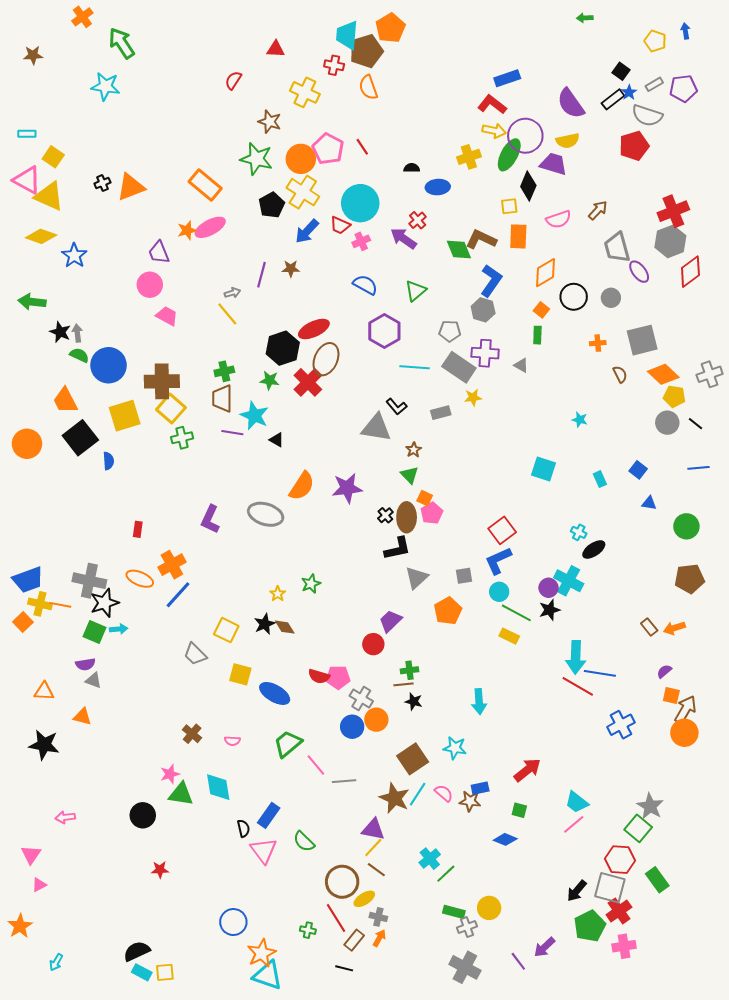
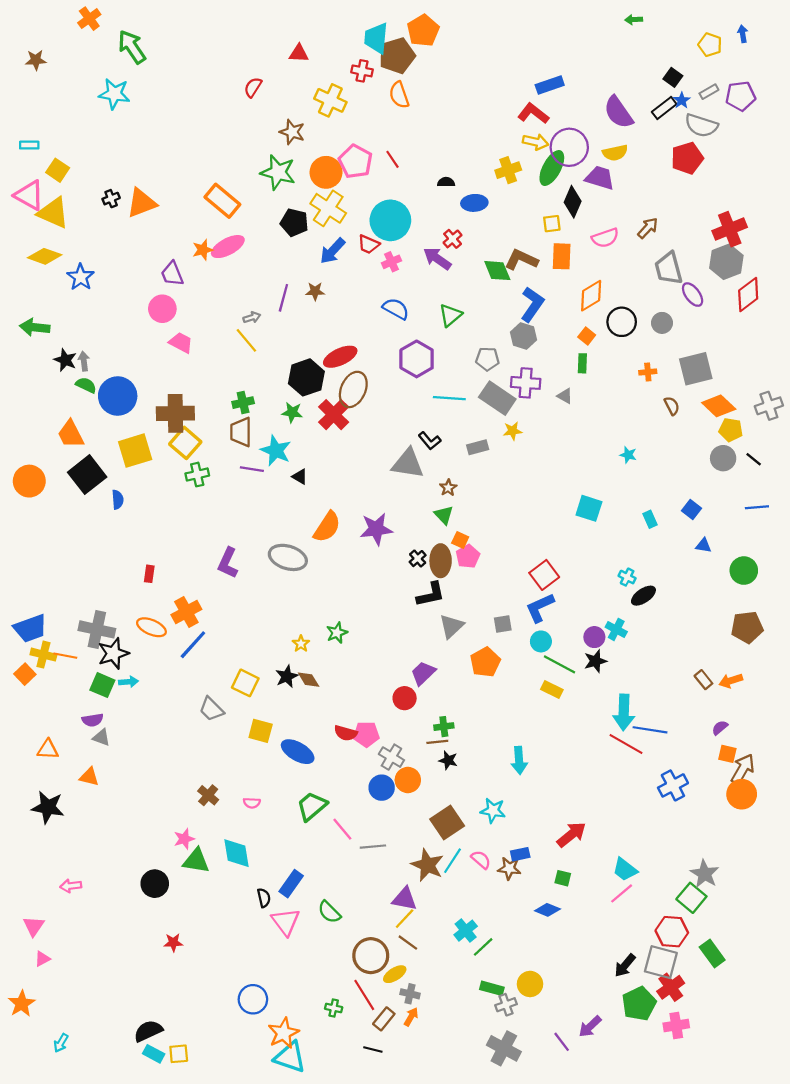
black pentagon: (272, 205) -> (294, 223), turned -30
cyan cross: (569, 581) -> (616, 629), size x0.7

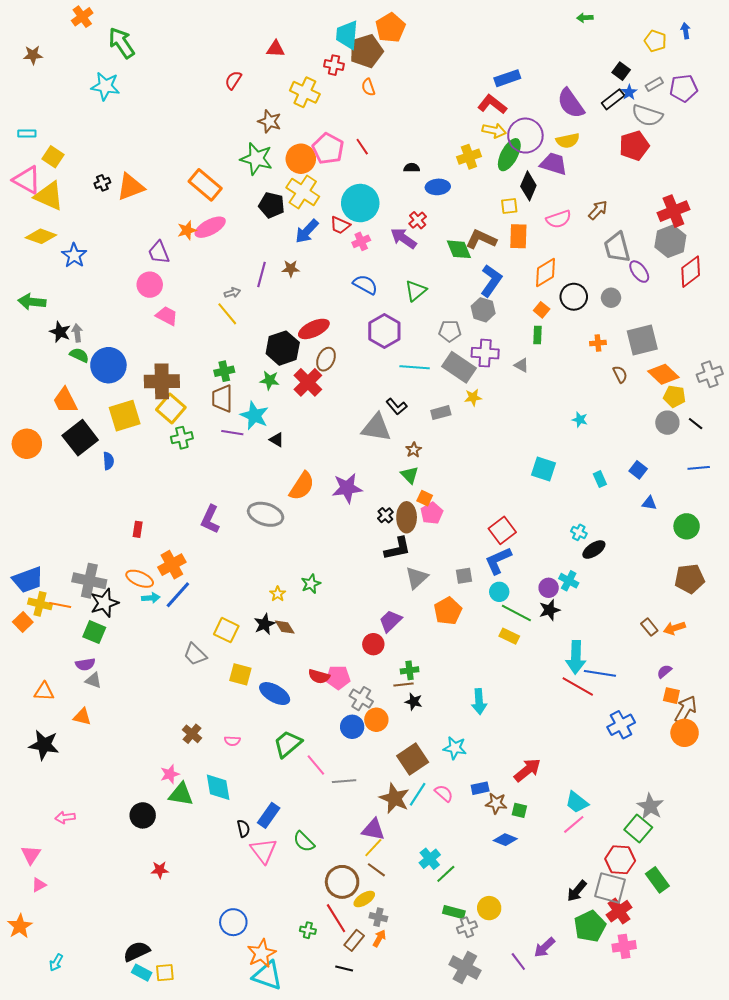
orange semicircle: (399, 95) -> (368, 87), size x0.7
brown ellipse: (353, 389) -> (326, 359), size x0.7
cyan arrow: (129, 682) -> (151, 598), moved
brown star: (509, 868) -> (496, 803), moved

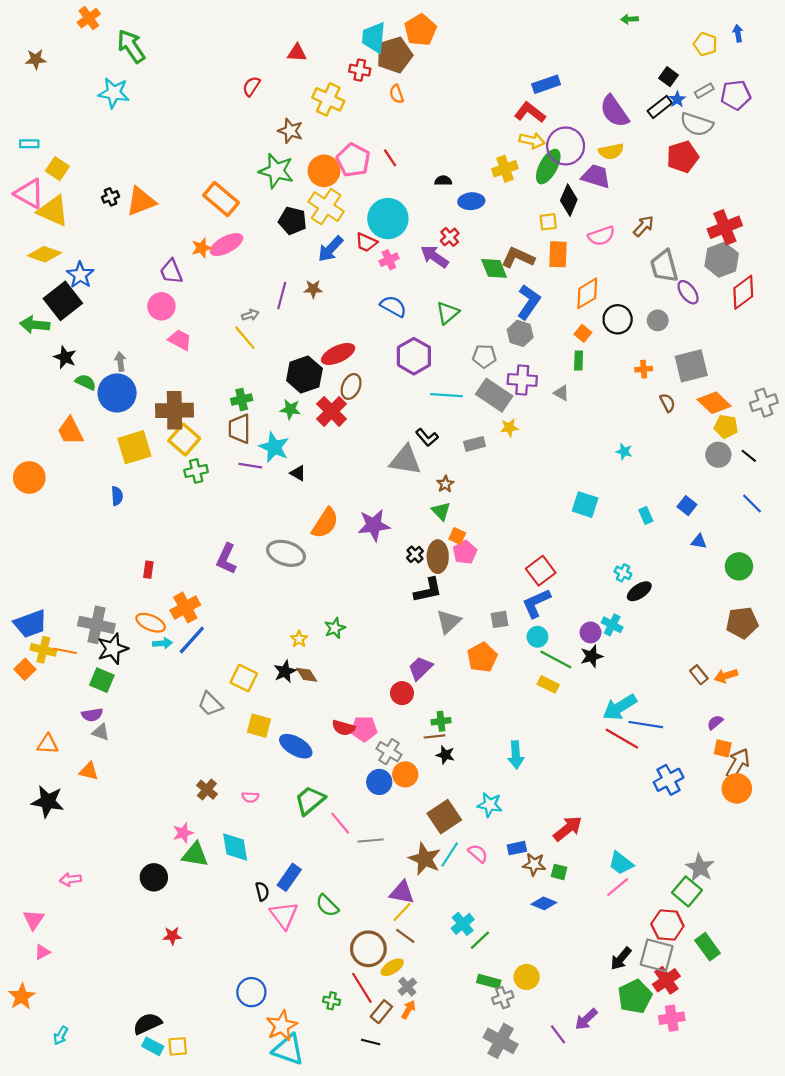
gray arrow: (77, 333) -> (120, 362), moved
black square: (80, 438) -> (63, 301), moved
blue line: (699, 468) -> (752, 504), turned 50
cyan arrow: (576, 657) -> (620, 707), turned 56
gray cross: (378, 917) -> (407, 987), turned 36

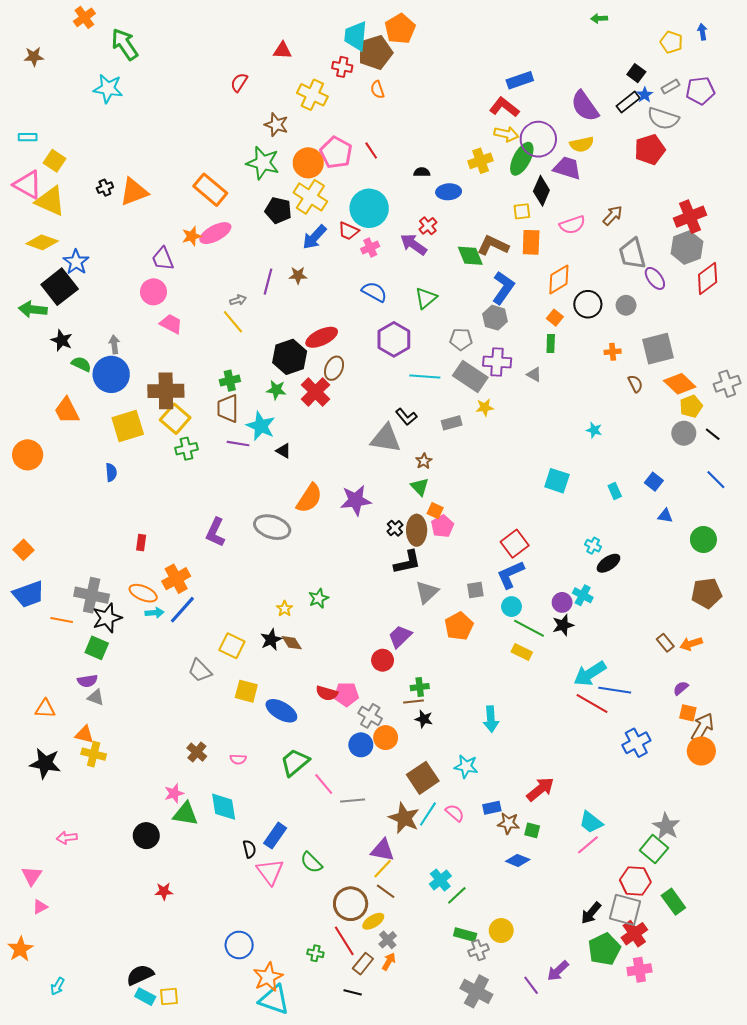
yellow pentagon: (726, 427) -> (691, 406), turned -30
yellow cross: (43, 650) -> (94, 754), moved
orange square: (25, 669) -> (23, 550), moved

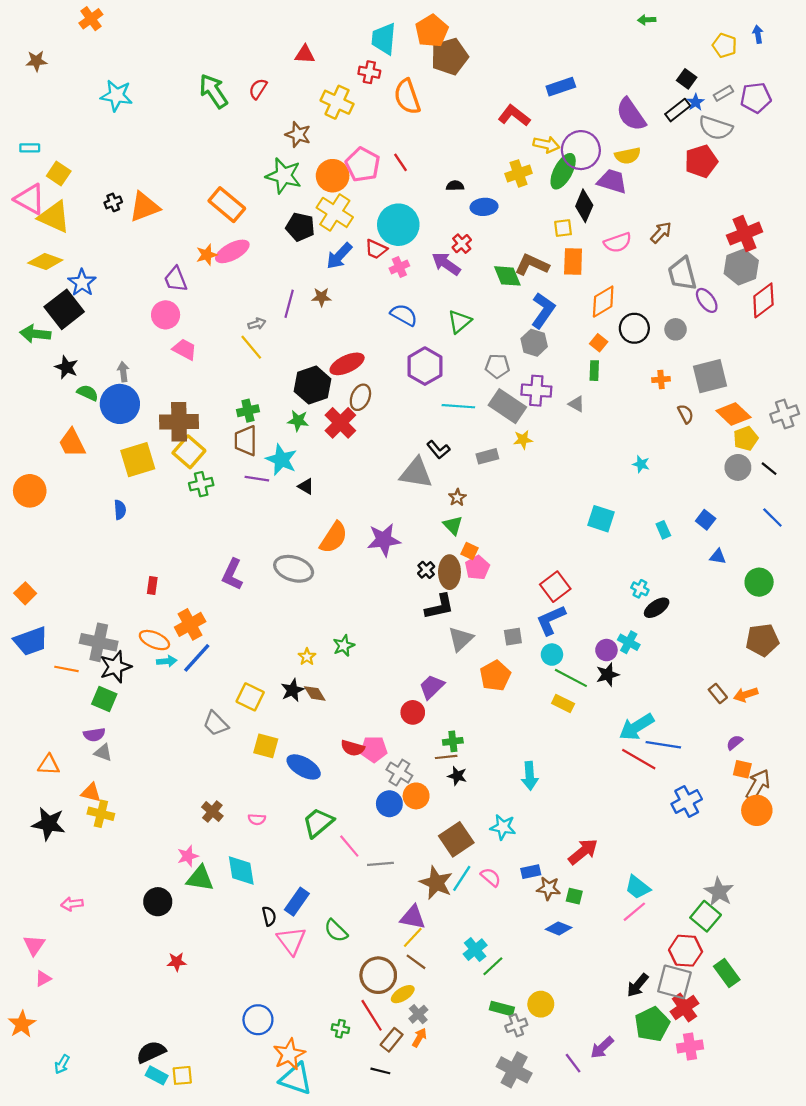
green arrow: (125, 44) -> (213, 91), moved
brown pentagon: (375, 52) -> (449, 57), moved
orange semicircle: (377, 90) -> (407, 97), size x1.8
red L-shape: (504, 107) -> (514, 116), moved

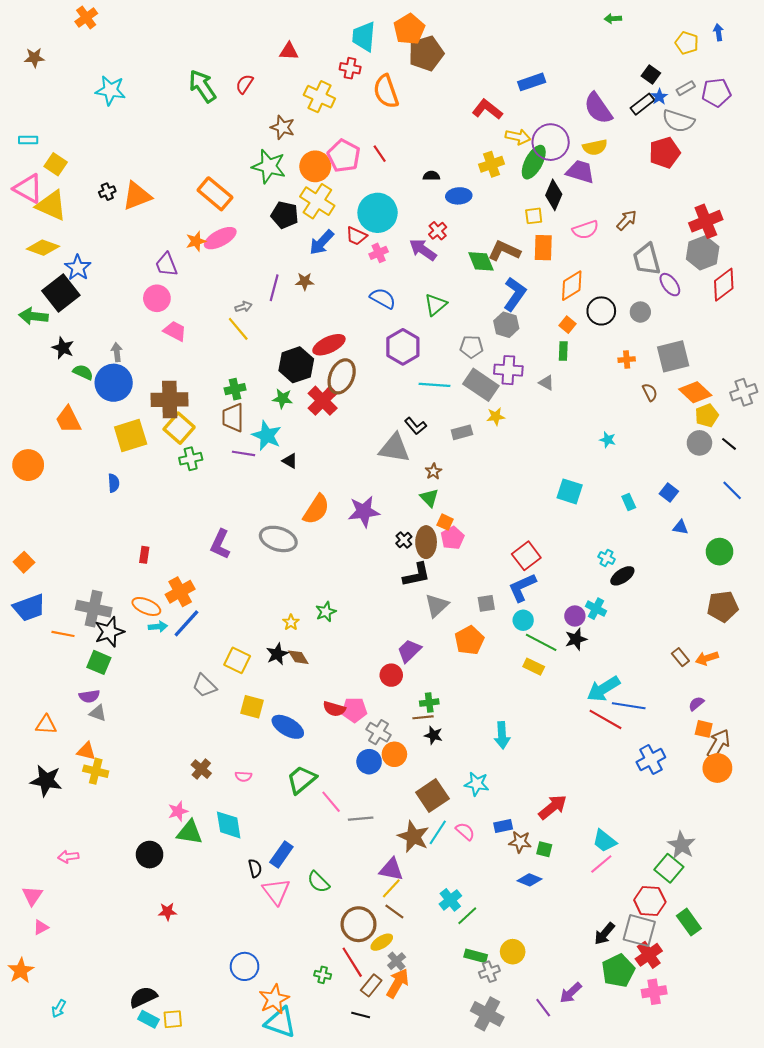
brown ellipse: (360, 397) -> (342, 376), size x1.4
orange arrow: (419, 1038) -> (398, 983), size x1.6

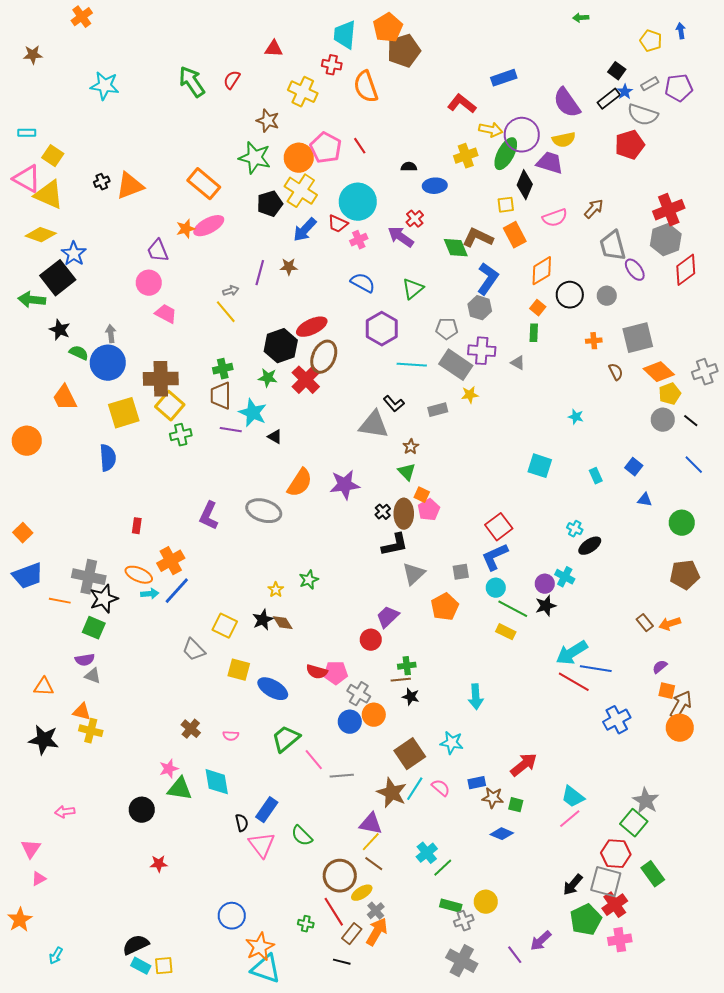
black pentagon: (285, 215) -> (270, 204), turned -30
orange rectangle: (543, 248) -> (515, 235), turned -30
blue semicircle: (114, 483) -> (108, 458), size x1.5

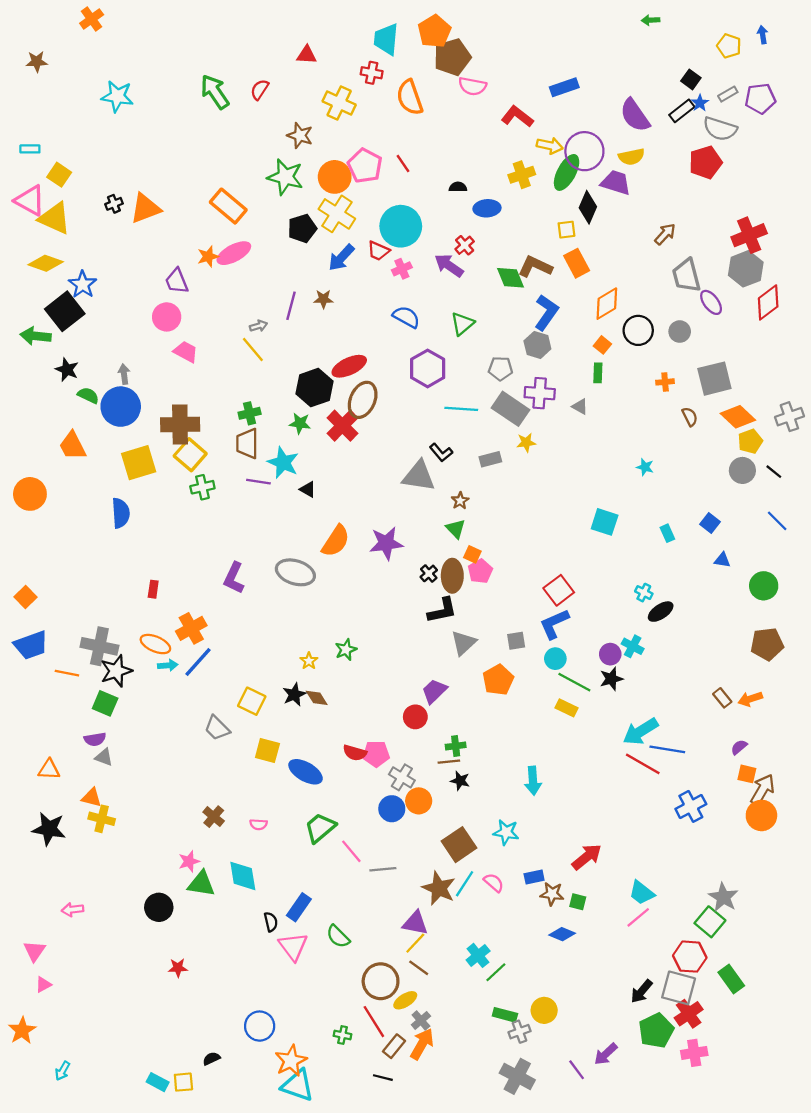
pink semicircle: (555, 218) -> (472, 86), moved, turned 30
black semicircle: (136, 945) -> (211, 1059), moved, size x0.6

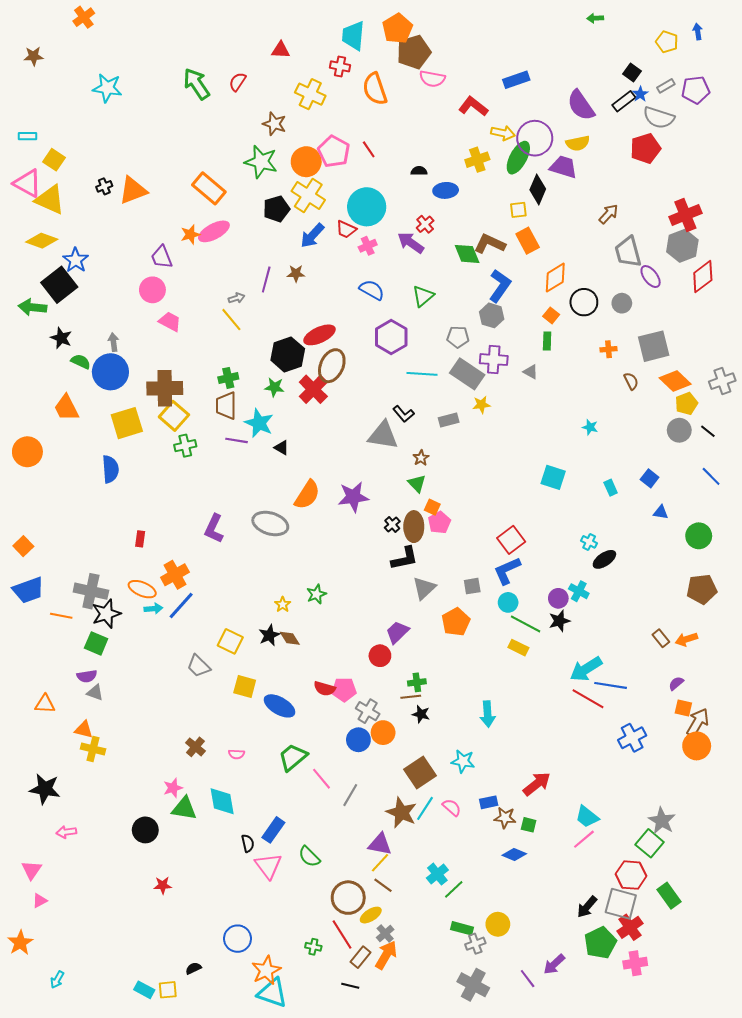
black star: (49, 829) -> (45, 789), moved
gray line: (383, 869) -> (350, 795), turned -55

